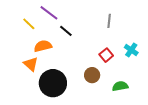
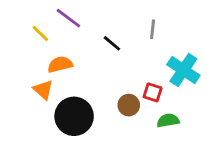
black line: (66, 31) -> (112, 43), moved
cyan cross: (131, 50) -> (183, 70), size x1.6
red square: (106, 55) -> (153, 92), moved, turned -32

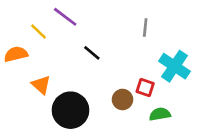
black line: (112, 43) -> (92, 53), moved
orange semicircle: (60, 64) -> (16, 54), moved

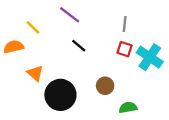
purple line: (65, 17) -> (70, 15), moved
red square: (145, 88) -> (125, 49), moved
green semicircle: (160, 114) -> (128, 107), moved

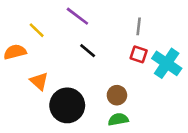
green semicircle: (128, 107) -> (118, 119), moved

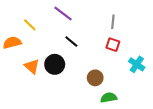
cyan cross: (167, 63) -> (137, 64), moved, size x0.7
black circle: (67, 105) -> (55, 64), moved, size x0.7
green semicircle: (118, 119) -> (109, 98), moved

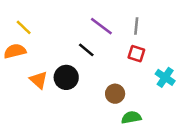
purple line: (63, 13) -> (101, 26), moved
yellow line: (30, 25) -> (24, 27), moved

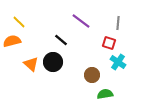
gray line: (136, 26) -> (118, 23), moved
black line: (86, 50) -> (61, 40), moved
cyan cross: (165, 77) -> (118, 62), moved

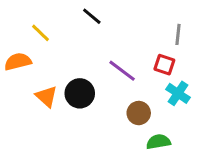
purple line: (81, 21) -> (122, 71), moved
yellow line: (19, 22) -> (40, 33), moved
black line: (61, 40) -> (92, 16), moved

